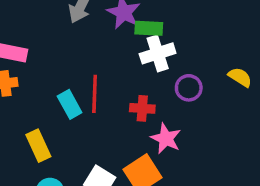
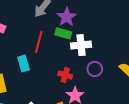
green rectangle: (149, 28) -> (63, 33), moved
red line: (95, 94) -> (39, 42), moved

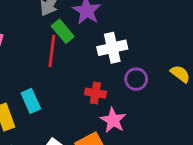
green rectangle: (63, 33) -> (63, 31), moved, turned 42
cyan rectangle: (24, 63) -> (31, 101), moved

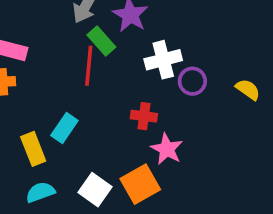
purple circle: (136, 79) -> (192, 81), moved
cyan rectangle: (31, 101) -> (64, 128), turned 60

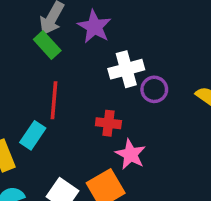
green rectangle: (101, 41) -> (47, 45), moved
red line: (89, 66) -> (54, 100), moved

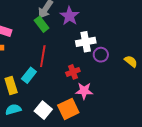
red cross: (108, 123) -> (73, 72), turned -32
pink star: (131, 154) -> (84, 91), turned -30

